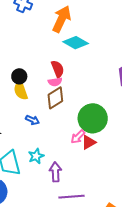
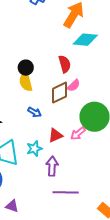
cyan diamond: (76, 43) -> (85, 40), turned -30
pink semicircle: (55, 82) -> (74, 85), moved, turned -40
red triangle: (89, 142) -> (55, 135), moved

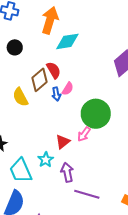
black circle: (26, 68) -> (15, 47), moved
brown diamond: (60, 93) -> (40, 80), moved
blue arrow: (35, 112) -> (56, 94), moved, turned 64
purple line: (66, 192) -> (87, 194), turned 30

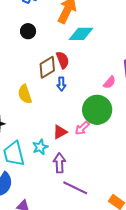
pink semicircle: (68, 89) -> (110, 82), moved
yellow semicircle: (20, 97) -> (25, 94), moved

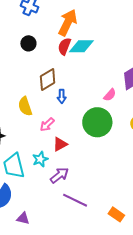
red semicircle: (63, 60) -> (64, 46), moved, turned -138
pink arrow: (82, 128) -> (47, 125), moved
purple arrow: (59, 163) -> (59, 175), turned 54

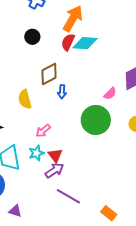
pink arrow: (47, 125) -> (43, 131), moved
red triangle: (60, 144) -> (55, 155), moved, turned -42

